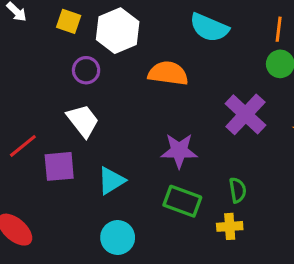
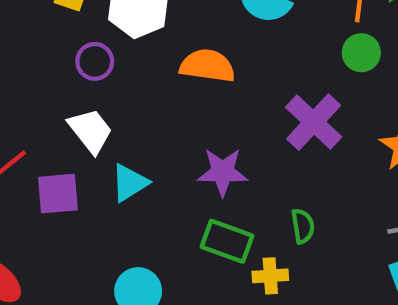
cyan triangle: (111, 181) -> (129, 183), moved
yellow cross: (230, 226) -> (270, 276), moved

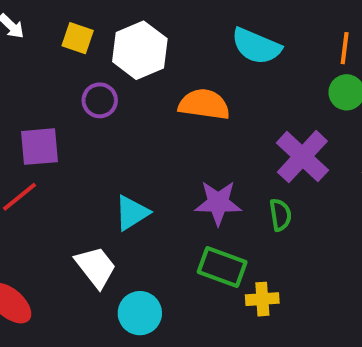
white trapezoid: (90, 131) -> (96, 267), moved
purple square: (58, 194) -> (39, 147), moved
green semicircle: (303, 226) -> (280, 215), moved

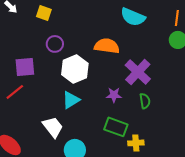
white hexagon: (140, 50) -> (75, 69), moved
purple cross: (302, 157) -> (138, 72), moved
purple star: (218, 203) -> (114, 95), size x0.7

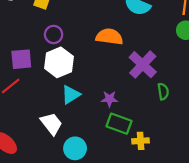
white hexagon: (75, 69) -> (59, 62), moved
purple star: (114, 95) -> (109, 99), moved
green semicircle: (145, 101) -> (163, 91), moved

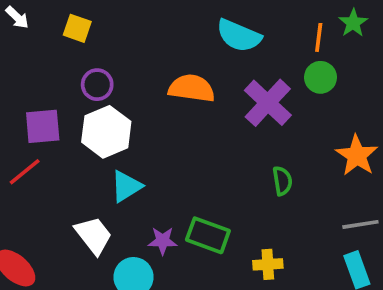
purple cross: (143, 65) -> (268, 103), moved
purple star: (109, 99) -> (163, 241), moved
yellow cross: (141, 141) -> (268, 264), moved

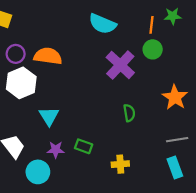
green star: (353, 23) -> (173, 16), turned 30
orange semicircle: (192, 88) -> (48, 56), moved
cyan triangle: (126, 186) -> (49, 116), moved, turned -30
green rectangle: (208, 235) -> (84, 146), size x0.7

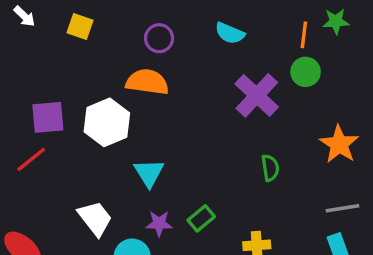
cyan semicircle: (102, 24) -> (230, 33), size x0.7
purple circle: (16, 54) -> (159, 38), moved
green rectangle: (84, 146) -> (201, 218), turned -60

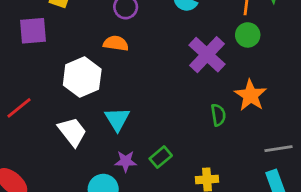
orange semicircle: (147, 82) -> (116, 43), size x0.7
purple square: (48, 117) -> (33, 31), moved
orange star: (339, 144) -> (250, 95), moved
white trapezoid: (95, 218) -> (72, 132), moved

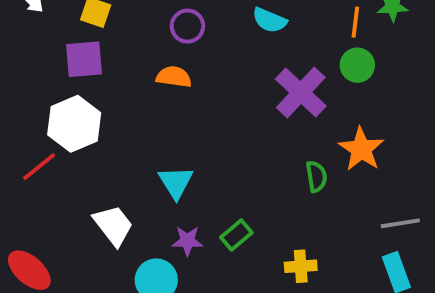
purple square: (33, 31) -> (84, 59), moved
white hexagon: (82, 77) -> (74, 124), moved
white trapezoid: (72, 132) -> (113, 225), moved

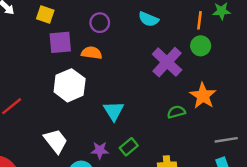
purple square: (84, 59) -> (60, 42), moved
white hexagon: (74, 124) -> (70, 85), moved
green semicircle: (316, 176) -> (176, 112), turned -96
cyan triangle: (176, 182) -> (114, 111), moved

